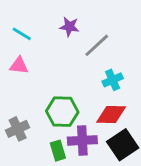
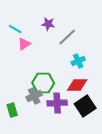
pink triangle: (19, 66) -> (24, 44), moved, turned -40
gray cross: (18, 129) -> (34, 96), moved
green rectangle: (58, 151) -> (12, 110), moved

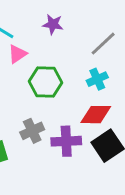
gray line: (67, 37) -> (103, 44), moved
green hexagon: (43, 83) -> (45, 82), moved

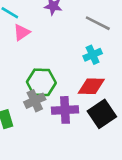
gray line: (103, 44) -> (98, 23), turned 70
green hexagon: (45, 82) -> (41, 82), moved

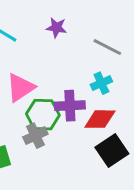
pink triangle: (22, 32) -> (20, 88), moved, size x1.5
purple cross: (65, 110) -> (70, 106), moved

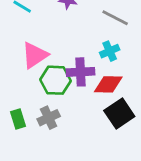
gray cross: (35, 136) -> (49, 118), moved

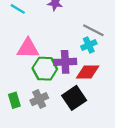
gray line: (115, 18) -> (93, 30), moved
pink triangle: (35, 55) -> (28, 48), turned 35
black square: (119, 114) -> (74, 98), moved

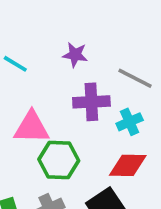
gray line: (93, 30) -> (135, 78), moved
purple cross: (65, 62) -> (91, 102), moved

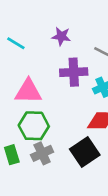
green hexagon: (59, 160) -> (34, 126), moved

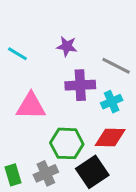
green hexagon: (34, 126) -> (67, 143), moved

